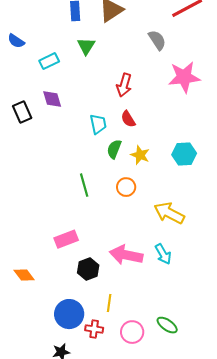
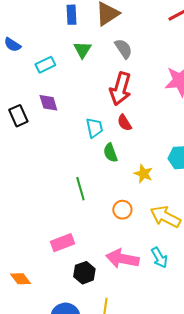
gray semicircle: (157, 40) -> (123, 49), moved
red arrow: (124, 85) -> (120, 89), size x1.4
green semicircle: (114, 149) -> (110, 153), turned -42
yellow star: (140, 155) -> (143, 174), moved
orange circle: (126, 187) -> (122, 210), moved

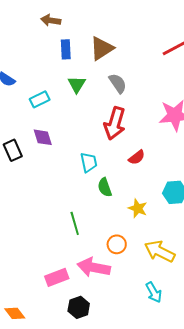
red semicircle: (124, 123) -> (137, 157), moved, turned -96
pink arrow: (122, 259) -> (94, 267), moved

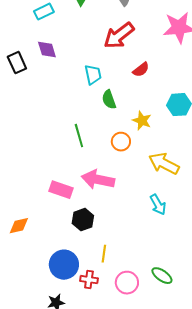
red arrow: (115, 123) -> (119, 36), turned 36
orange circle: (117, 244) -> (121, 142), moved
pink rectangle: (57, 277) -> (61, 190), turned 40
orange diamond: (15, 313) -> (19, 226), turned -65

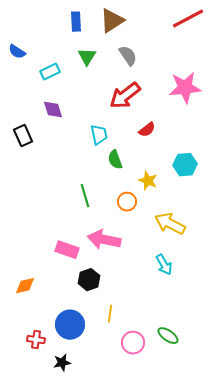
black rectangle: (17, 63) -> (23, 136), moved
red cross: (89, 280) -> (36, 340), moved

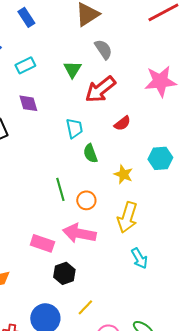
blue rectangle: (76, 22) -> (26, 17), moved, turned -30
green triangle: (87, 57) -> (72, 69), moved
orange circle: (127, 202) -> (86, 200), moved
yellow arrow: (170, 224) -> (127, 217), moved, turned -100
yellow line: (110, 314) -> (85, 307), turned 36

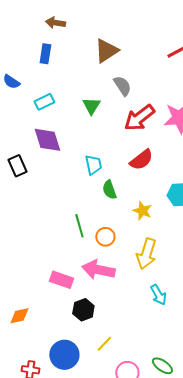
blue rectangle: (26, 17) -> (45, 54), turned 42
red arrow: (100, 89) -> (139, 118), moved
purple diamond: (28, 103) -> (47, 140), size x1.4
red semicircle: (122, 123) -> (141, 160), size x1.4

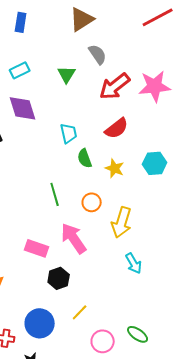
yellow star: (142, 211) -> (115, 168), moved
orange circle: (105, 237) -> (92, 202), moved
pink arrow: (98, 270) -> (74, 238), turned 44

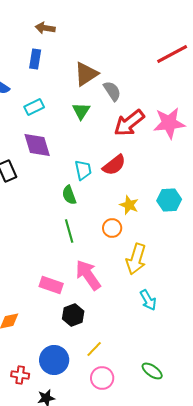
brown triangle: (82, 19) -> (86, 74), moved
red semicircle: (117, 128) -> (114, 165), moved
green semicircle: (85, 158) -> (69, 195), moved
orange circle: (92, 202) -> (112, 228), moved
pink circle: (103, 341) -> (102, 378), moved

